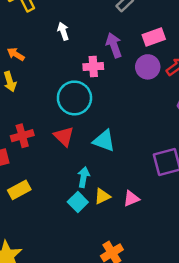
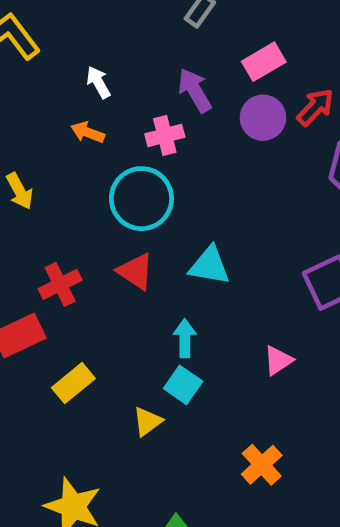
orange arrow: (16, 54) -> (88, 132), moved
yellow triangle: (102, 196) -> (147, 421), moved

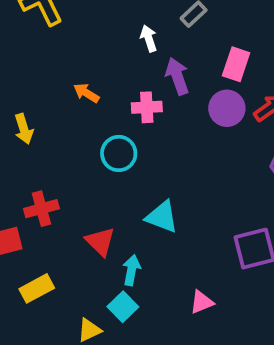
pink rectangle: (264, 62) -> (236, 64), turned -52
white arrow: (98, 82) -> (149, 38), moved
cyan circle: (141, 199) -> (119, 153), size x0.7
red triangle: (136, 271) -> (100, 241), moved

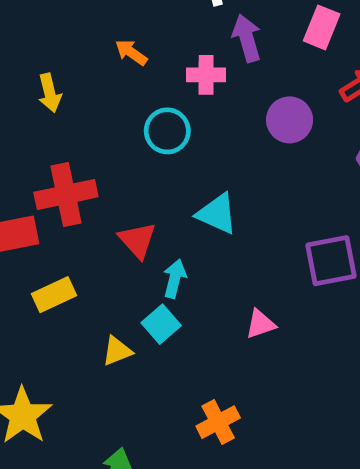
purple circle: (227, 108) -> (290, 120), moved
red cross: (41, 209) -> (66, 195), size x1.4

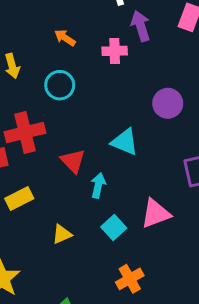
purple circle: (290, 120) -> (168, 103), moved
cyan circle: (167, 131) -> (60, 85), moved
cyan square: (161, 324) -> (114, 227), moved
pink triangle: (260, 324) -> (156, 214), size x1.5

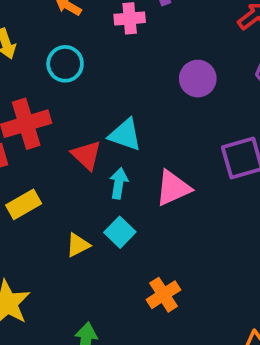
cyan triangle: (125, 142) -> (125, 135), moved
pink triangle: (156, 214) -> (173, 188), moved
cyan square: (114, 227) -> (120, 232), moved

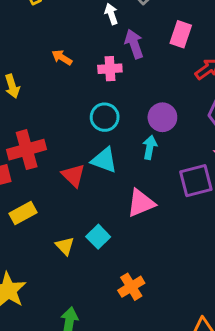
cyan circle: (65, 64) -> (105, 117), moved
cyan arrow: (119, 183) -> (150, 147), moved
yellow triangle: (78, 245) -> (65, 246), turned -48

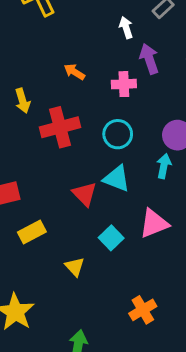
red cross: (27, 150) -> (60, 127), moved
cyan square: (98, 237) -> (111, 238), moved

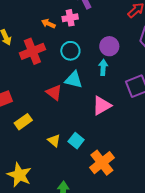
orange arrow: (74, 72) -> (48, 24), moved
cyan square: (111, 238) -> (76, 141), moved
orange cross: (143, 310) -> (102, 163), size x1.4

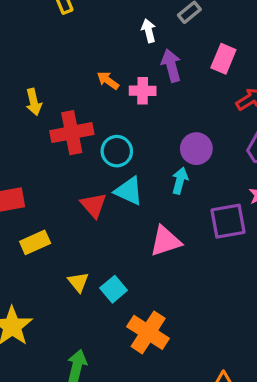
orange arrow: (48, 24) -> (108, 80), moved
cyan circle: (70, 51) -> (117, 151), moved
orange cross: (102, 163) -> (148, 332), turned -30

